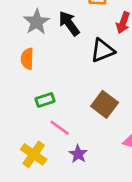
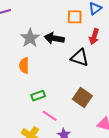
black arrow: (69, 23) -> (54, 38), turned -42
black triangle: (103, 50) -> (80, 58), turned 42

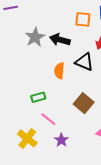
orange semicircle: (24, 65) -> (59, 71), moved

